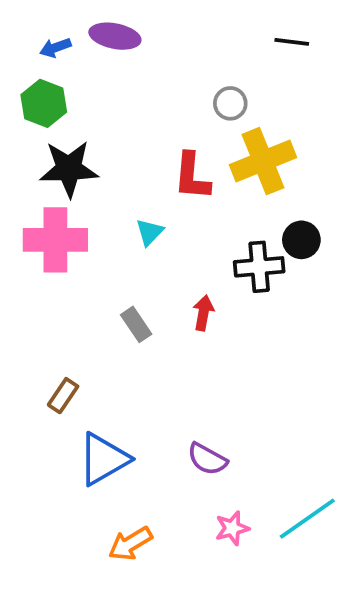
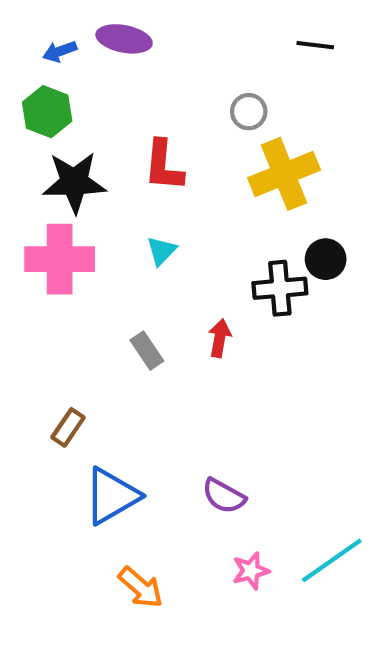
red L-shape: (192, 176) -> (164, 166), moved
orange arrow: (130, 544) -> (141, 587), turned -108

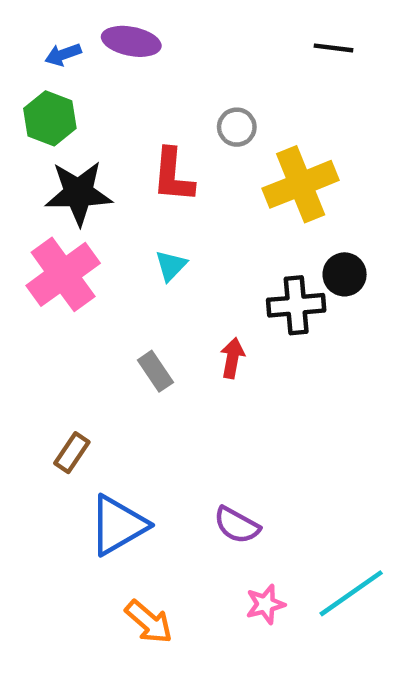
gray circle: (249, 112) -> (237, 127), moved
pink cross: (60, 259) -> (63, 274), turned -36

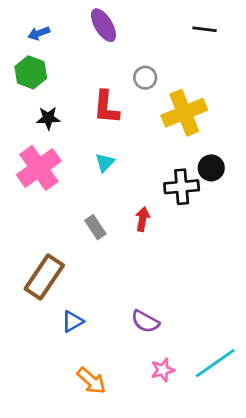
purple ellipse: (131, 41) -> (103, 25), moved, turned 48
black star: (78, 193) -> (48, 118), size x0.6
brown rectangle: (72, 453) -> (44, 277), size x1.8
blue triangle: (118, 525) -> (72, 321), size x0.6

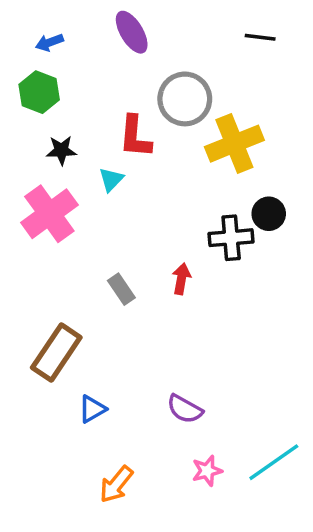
gray circle: (145, 78) -> (185, 99), size x1.8
cyan triangle: (105, 163) -> (111, 179), moved
orange arrow: (91, 381) -> (116, 484), turned 88

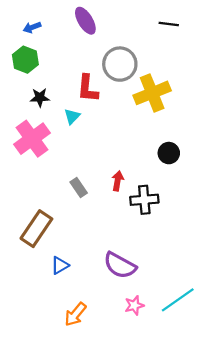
black circle: (269, 214) -> (169, 153), moved
black cross: (231, 238) -> (144, 200), moved
purple semicircle: (185, 409) -> (120, 265), size x1.4

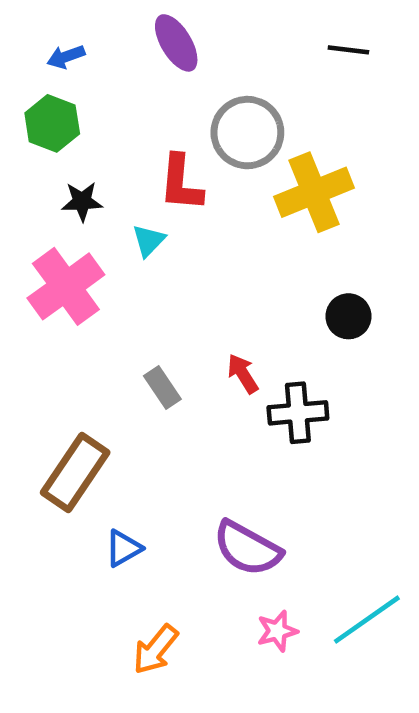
red arrow: (118, 181) -> (243, 374), turned -42

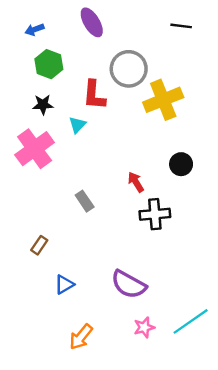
green hexagon: (52, 123) -> (49, 64), moved
red arrow: (243, 374) -> (136, 182), moved
brown rectangle: (75, 473) -> (39, 245), size x0.5

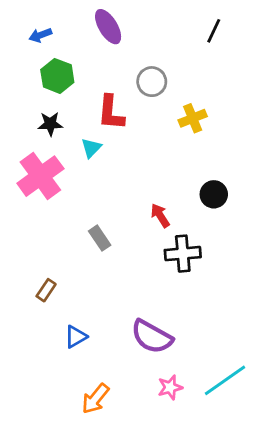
black line: (181, 26) -> (214, 31), turned -72
gray circle: (129, 69) -> (152, 82), size x0.7
yellow cross: (163, 100) -> (193, 118), size x0.6

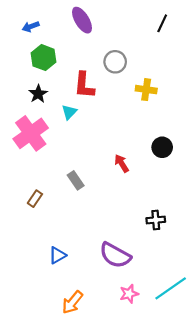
yellow cross: (193, 118) -> (146, 90), turned 30
black star: (50, 124) -> (38, 94), turned -30
black cross: (183, 254) -> (156, 220), moved, size x0.7
brown rectangle: (46, 290) -> (35, 199), moved

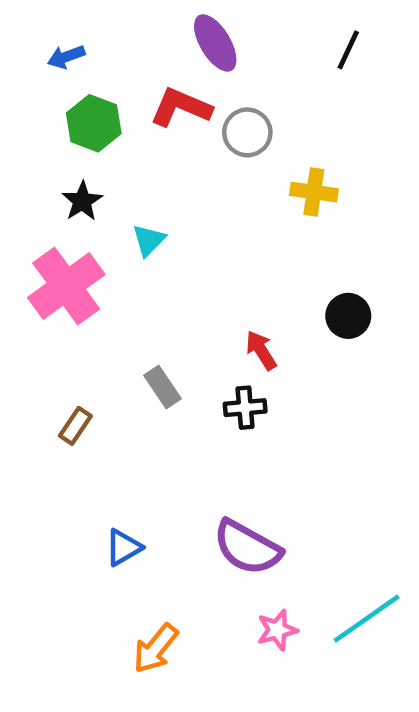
purple ellipse: (82, 20) -> (215, 43), moved
red L-shape: (84, 85) -> (181, 107), moved, turned 108
black cross: (156, 220) -> (245, 408), moved

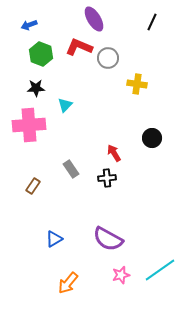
black star: (82, 201) -> (36, 88), turned 30
pink cross: (66, 286) -> (29, 125), turned 32

